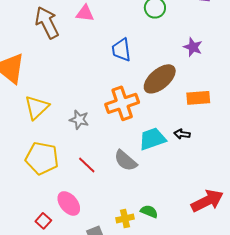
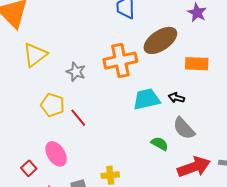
yellow pentagon: (42, 158) -> (53, 105), moved, size x0.7
gray semicircle: (126, 161) -> (184, 128), moved
green semicircle: (149, 211) -> (160, 144), moved

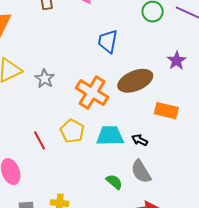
orange cross: (120, 61) -> (92, 93), turned 32
gray star: (76, 72) -> (45, 78), moved
yellow pentagon: (53, 105) -> (72, 131), moved

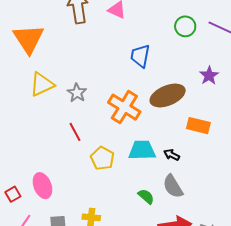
yellow pentagon: (72, 131) -> (102, 158), moved
red line: (39, 140) -> (75, 132), moved

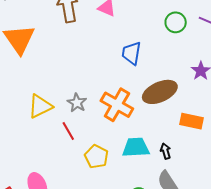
yellow triangle: (42, 84) -> (40, 106), moved
gray star: (77, 93) -> (77, 103), moved
black arrow: (172, 155) -> (166, 151), turned 49

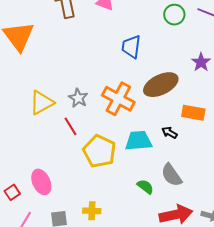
black arrow: (166, 151) -> (169, 133), moved, turned -42
yellow pentagon: (96, 157) -> (99, 151), size x1.4

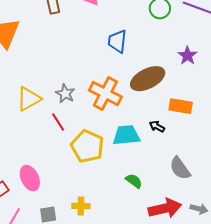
gray semicircle: (172, 175) -> (180, 168), moved

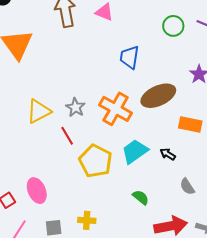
black arrow: (157, 126) -> (168, 154), moved
cyan trapezoid: (126, 135) -> (135, 151), turned -32
gray semicircle: (180, 168) -> (187, 187), size x0.7

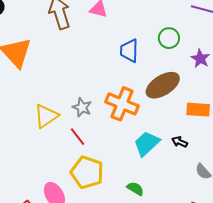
green circle: (173, 26) -> (169, 38), moved
yellow pentagon: (95, 161) -> (87, 172), moved
green semicircle: (141, 197) -> (135, 189), moved

